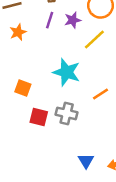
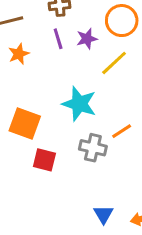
purple line: (50, 20) -> (58, 39), turned -35
orange square: (23, 88) -> (25, 123), size x1.5
gray cross: (67, 113) -> (93, 148), moved

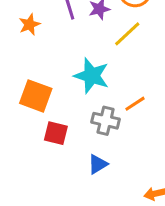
blue triangle: (103, 214) -> (98, 164), moved, turned 30

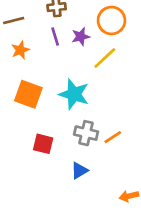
orange square: (36, 96) -> (28, 94), moved
orange line: (135, 104) -> (113, 137), moved

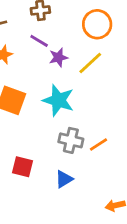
purple line: (55, 37) -> (39, 41), turned -42
purple star: (81, 37) -> (58, 57), moved
red square: (43, 144) -> (22, 167), moved

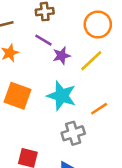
gray cross: (71, 140) -> (73, 133), turned -30
orange line: (99, 145) -> (99, 109), moved

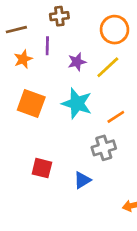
purple line: (43, 40) -> (47, 46), moved, turned 60
gray cross: (73, 133) -> (104, 148), moved

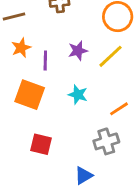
purple line: (47, 46) -> (45, 61), moved
cyan star: (77, 104) -> (78, 95), size x0.6
red square: (42, 168) -> (41, 144), moved

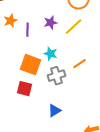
orange square: (30, 95) -> (30, 65), moved
gray cross: (106, 141) -> (56, 76), moved

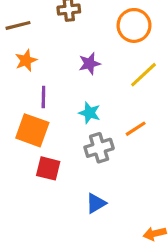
yellow line: (74, 27) -> (144, 75), moved
purple line: (28, 30) -> (43, 97), moved
orange square: (30, 65) -> (32, 130), moved

